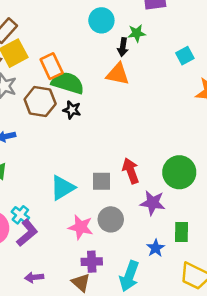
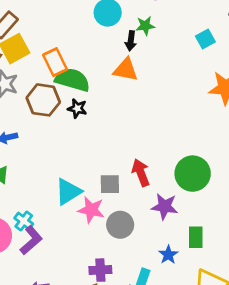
cyan square: (185, 56) -> (205, 39), moved
pink star: (81, 227) -> (91, 210), moved

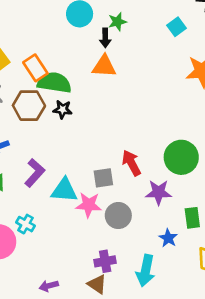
cyan triangle: (68, 192) -> (64, 190), turned 44
purple L-shape: (31, 240) -> (35, 173), moved

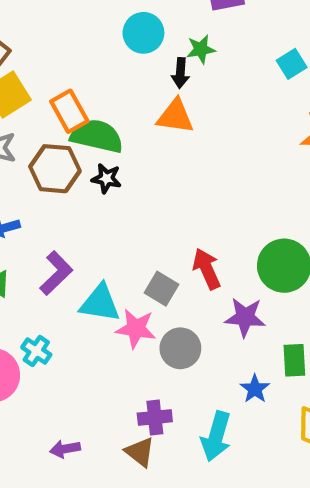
gray square: (103, 178) -> (162, 289), turned 35

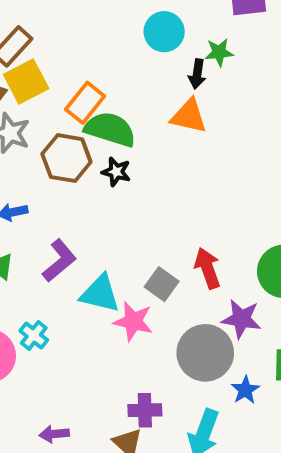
orange rectangle: (69, 111) -> (85, 103), turned 63
gray circle: (180, 348) -> (205, 353), moved, size x1.4

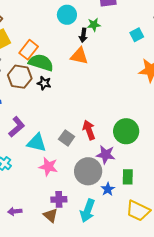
pink star: (133, 321) -> (48, 167), moved

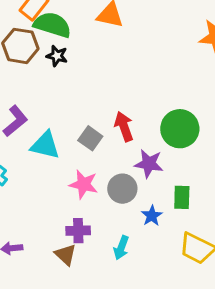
pink star: (48, 167) -> (84, 184), moved
gray circle: (88, 171) -> (122, 189), size x0.7
cyan arrow: (88, 211) -> (121, 248), size x0.7

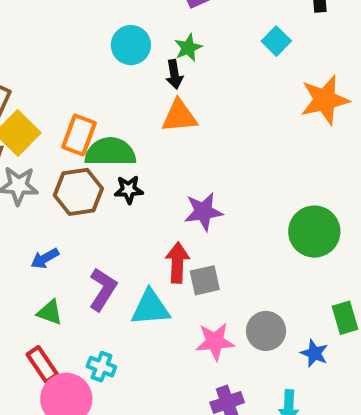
red arrow: (124, 127) -> (177, 263), moved, turned 40
gray square: (90, 138) -> (205, 280), turned -30
purple star: (149, 164) -> (203, 212), moved

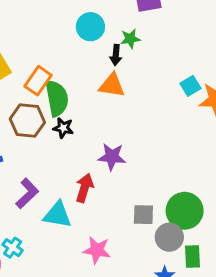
cyan square: (276, 41) -> (190, 86), moved
green semicircle: (110, 152) -> (57, 98), turned 66
green circle: (314, 232) -> (185, 211), moved
gray square: (205, 280) -> (143, 215), moved
gray circle: (266, 331) -> (169, 237), moved

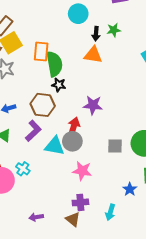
green star: (130, 39) -> (114, 30), moved
orange rectangle: (38, 81) -> (41, 51), turned -30
brown hexagon: (27, 121) -> (43, 105), moved
gray circle: (169, 237) -> (72, 141), moved

